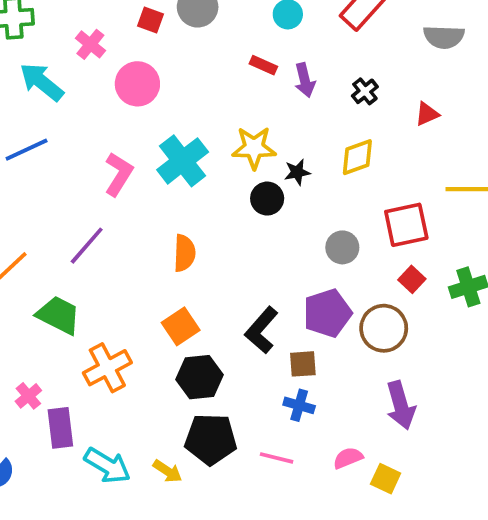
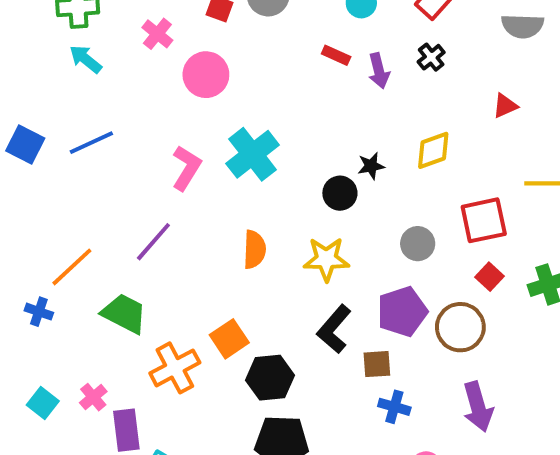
cyan arrow: (42, 82) -> (85, 59), moved, size x0.7
black cross: (365, 91) -> (431, 57), moved
yellow star: (254, 148) -> (326, 259), moved
orange square: (181, 326) -> (229, 339), moved
blue cross: (299, 405) -> (394, 407), moved

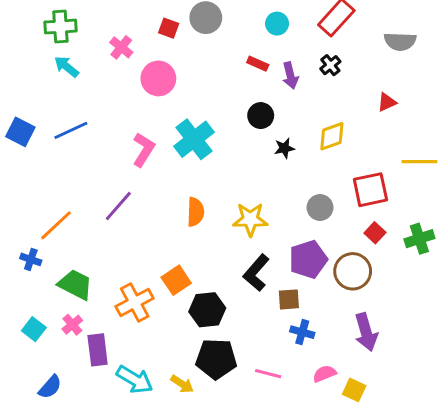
black circle: (340, 193) -> (261, 116), moved
green trapezoid: (124, 314) -> (75, 285), moved

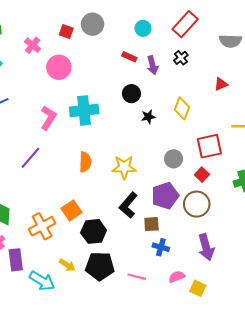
yellow diamond: (332, 136) -> (182, 108), turned -50
cyan cross: (194, 139) -> (84, 110), turned 32
red square: (375, 233) -> (202, 175), moved
yellow arrow: (182, 384) -> (67, 265), moved

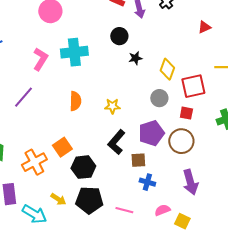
yellow diamond: (182, 108) -> (167, 69), moved
yellow star: (124, 167) -> (112, 106), size x0.7
red square: (202, 175) -> (186, 113), turned -32

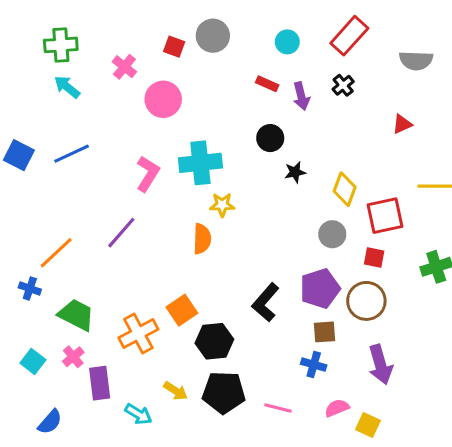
yellow star: (112, 106) -> (222, 205), moved
brown square: (138, 160) -> (325, 332), moved
cyan arrow: (34, 214) -> (138, 414), size x0.7

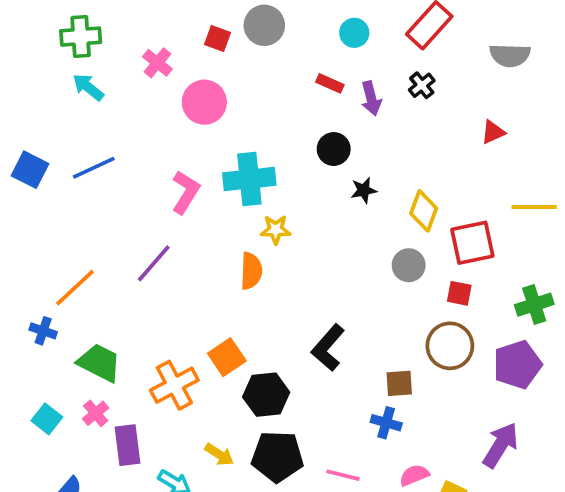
purple pentagon: (320, 289) -> (517, 365), moved
purple arrow: (380, 365) -> (500, 445), moved, turned -132

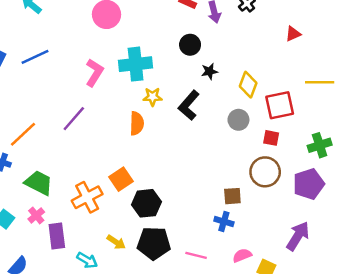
black L-shape: (328, 348) -> (189, 105), moved

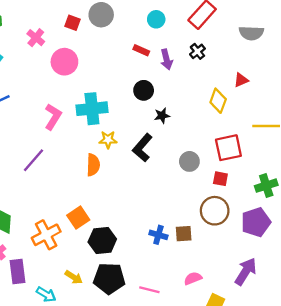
yellow diamond: (248, 85) -> (218, 101), moved
blue cross: (224, 221) -> (158, 235), moved
pink semicircle: (242, 255) -> (193, 278), moved

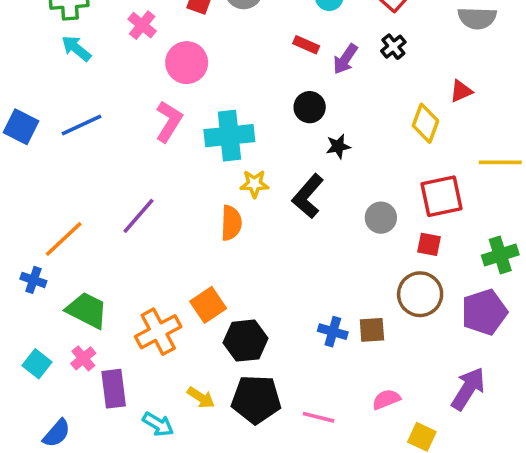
purple arrow: (167, 59) -> (345, 59), turned 48
pink L-shape: (53, 117) -> (169, 121), moved

